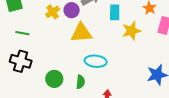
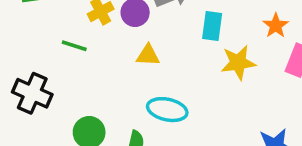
green line: (22, 33) -> (74, 46), moved
yellow triangle: (81, 33) -> (148, 55), size x0.6

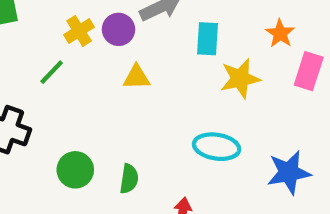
green line: (74, 46) -> (52, 72), turned -60
cyan ellipse: (167, 110) -> (217, 147), moved

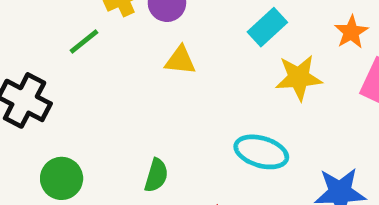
cyan rectangle: (208, 39) -> (267, 27), turned 36
green circle: (75, 170) -> (62, 178), moved

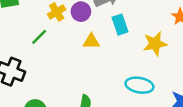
cyan rectangle: (267, 27) -> (120, 25), moved, turned -60

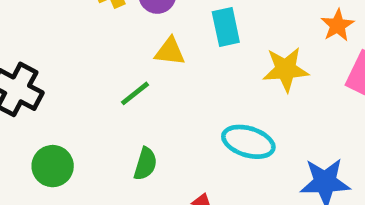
green line: (39, 37) -> (135, 93), moved

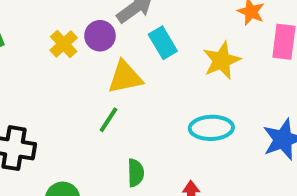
yellow triangle: (170, 51) -> (125, 77), size x1.4

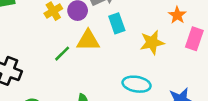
green line: (109, 120) -> (62, 54), moved

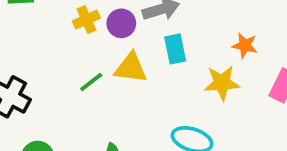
orange star: (177, 15) -> (245, 45), moved, turned -30

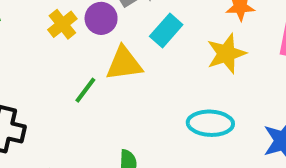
cyan rectangle: (175, 49) -> (166, 31), turned 68

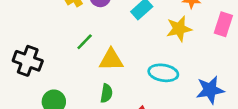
yellow triangle: (124, 64) -> (111, 60), moved

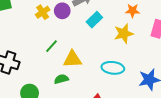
green semicircle: (106, 93) -> (61, 79), moved, turned -112

